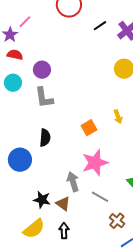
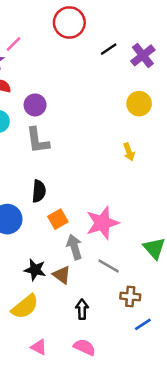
yellow arrow: (118, 117) -> (129, 152), moved
orange square: (89, 128) -> (58, 219), moved
brown cross: (117, 221) -> (130, 296), turned -35
black arrow: (64, 231) -> (82, 309), moved

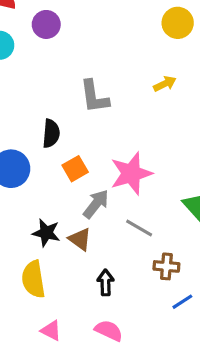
gray L-shape: (38, 140) -> (94, 97), moved
yellow arrow: (129, 152) -> (165, 84), turned -96
gray arrow: (74, 247) -> (96, 204), turned 55
yellow semicircle: (25, 307) -> (33, 279), turned 120

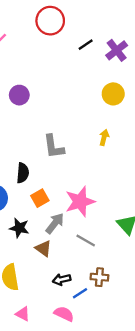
yellow arrow: (165, 84) -> (104, 137), turned -49
black star: (46, 233) -> (19, 228), moved
brown cross: (166, 266) -> (99, 277), moved
black arrow: (106, 282) -> (62, 279), turned -102
blue line: (182, 302) -> (80, 293), moved

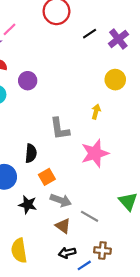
yellow arrow: (104, 137) -> (96, 112), moved
pink star: (80, 202) -> (95, 153), moved
gray arrow: (55, 223) -> (61, 200), turned 72
brown triangle: (43, 249) -> (63, 226), moved

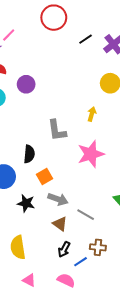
black arrow: (67, 253) -> (64, 249), turned -49

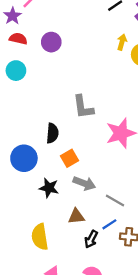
purple circle: (26, 84) -> (51, 42), moved
yellow arrow: (92, 114) -> (122, 42), moved
brown triangle: (60, 224) -> (76, 216), moved, turned -42
blue line: (80, 262) -> (109, 224), moved

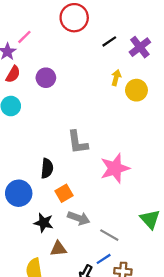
red semicircle: (18, 39) -> (13, 74), turned 108
brown triangle: (76, 216) -> (58, 249), moved

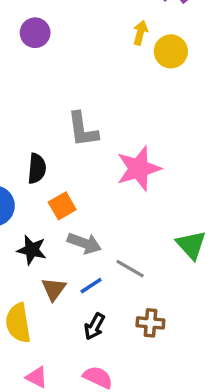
brown triangle: (58, 249) -> (54, 289), turned -48
blue line: (104, 259) -> (91, 286), moved

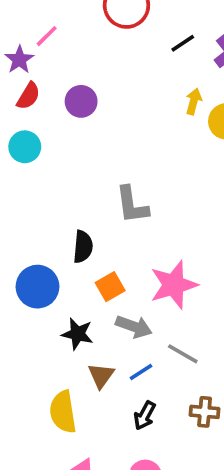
pink star: (139, 169) -> (174, 285), moved

